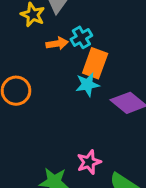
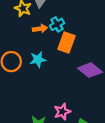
cyan star: (87, 85) -> (38, 59), moved

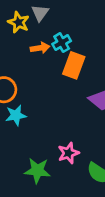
cyan star: (38, 59) -> (16, 115), moved

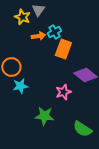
pink star: (68, 153) -> (63, 92), moved
green star: (37, 171) -> (44, 116), moved

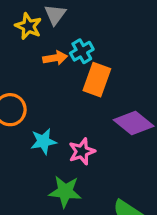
cyan star: (20, 86) -> (43, 141), moved
pink star: (63, 92) -> (82, 151), moved

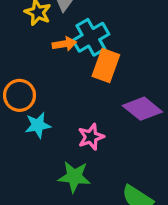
cyan cross: (82, 51) -> (91, 37), size x1.5
cyan star: (43, 141) -> (38, 125), moved

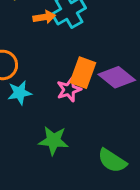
orange rectangle: (106, 65) -> (83, 73), moved
pink star: (91, 137) -> (69, 90), moved

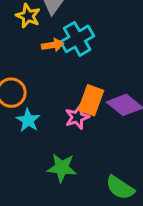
cyan star: (20, 93) -> (28, 120), turned -30

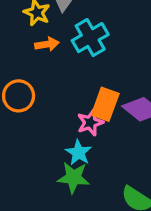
orange arrow: (53, 45) -> (47, 44), moved
cyan star: (28, 120) -> (79, 153), moved

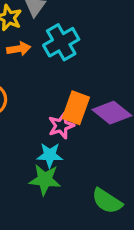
cyan star: (79, 153) -> (50, 155), turned -30

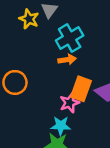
orange arrow: (19, 49) -> (67, 60), moved

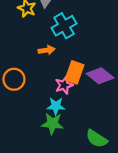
orange arrow: (67, 60) -> (47, 50), moved
orange circle: (15, 82) -> (14, 79), moved

